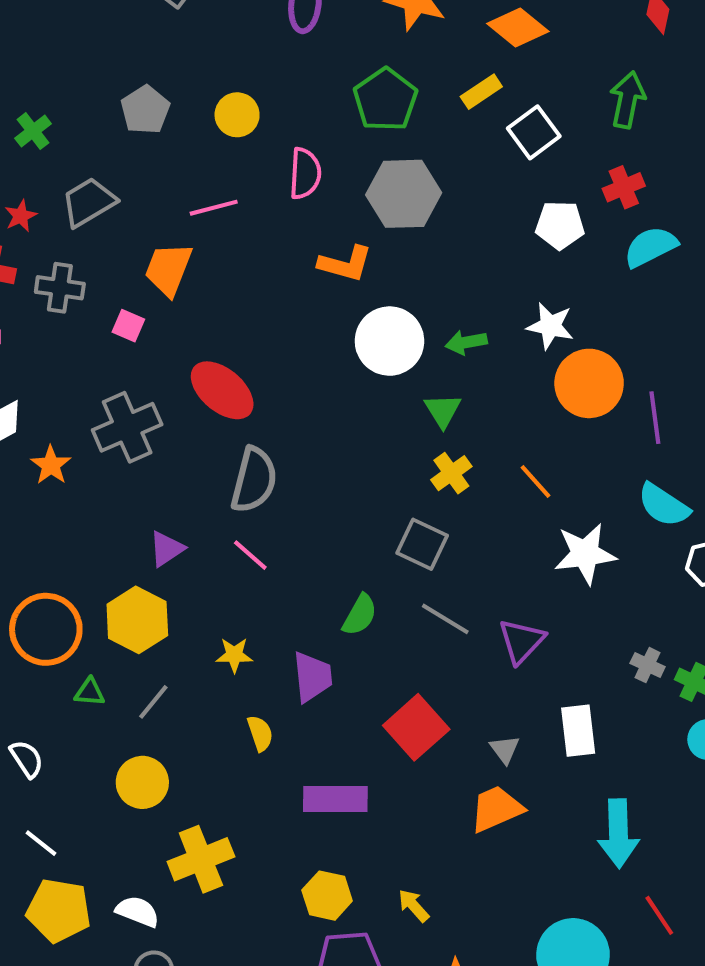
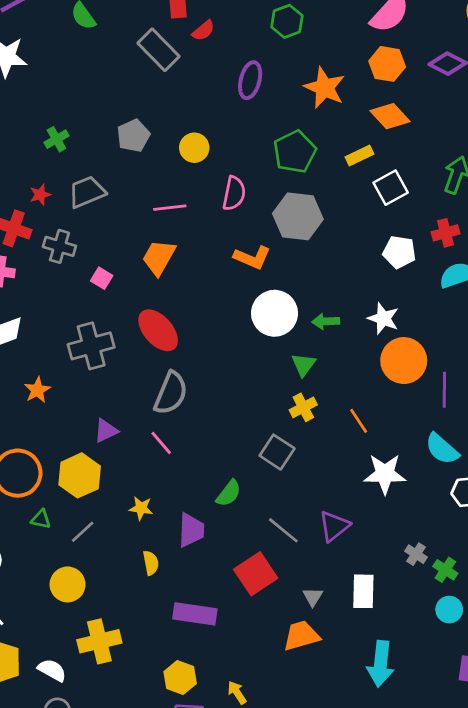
orange trapezoid: (168, 269) -> (159, 257), moved
orange star: (51, 465) -> (37, 390), moved
gray line: (445, 619) -> (283, 530), moved

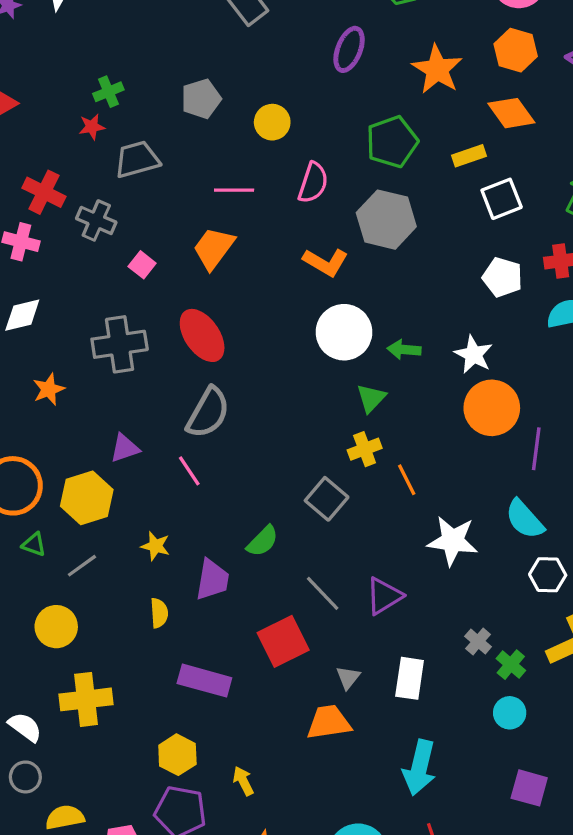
red star: (40, 195) -> (92, 127), moved
orange line: (359, 421) -> (407, 480), moved

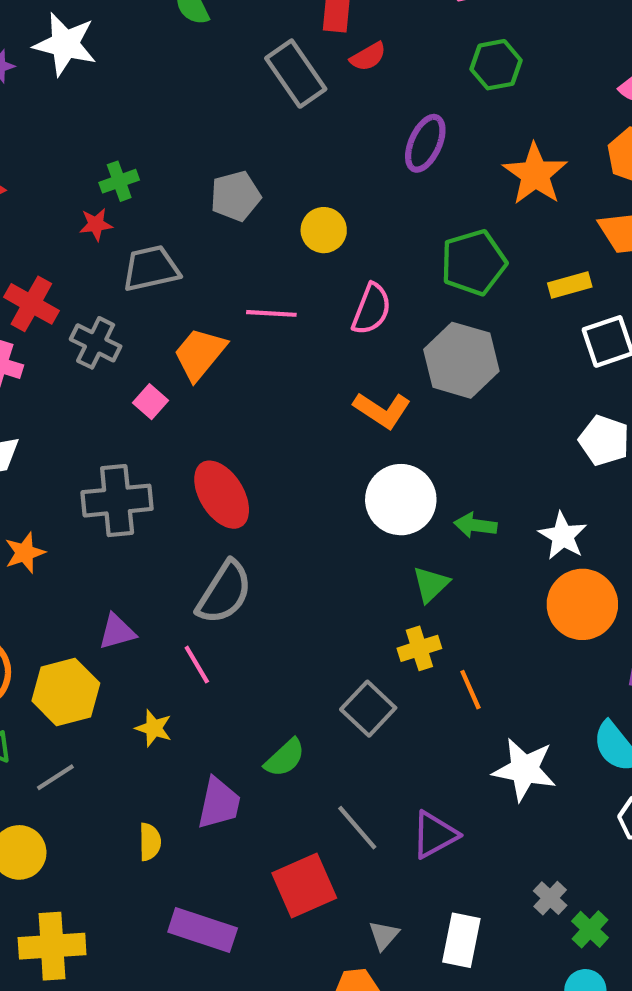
orange trapezoid: (214, 248) -> (200, 354), moved
yellow star: (155, 546) -> (154, 728), moved

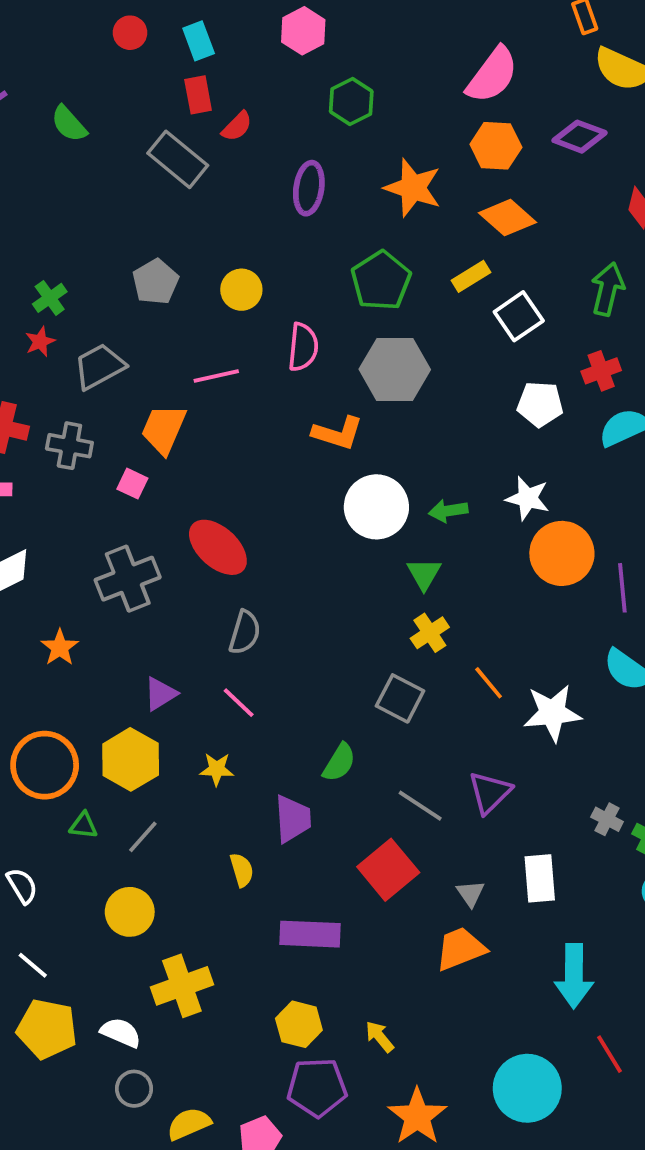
gray semicircle: (224, 592) -> (245, 632), size x0.7
orange line: (470, 690) -> (489, 683), moved

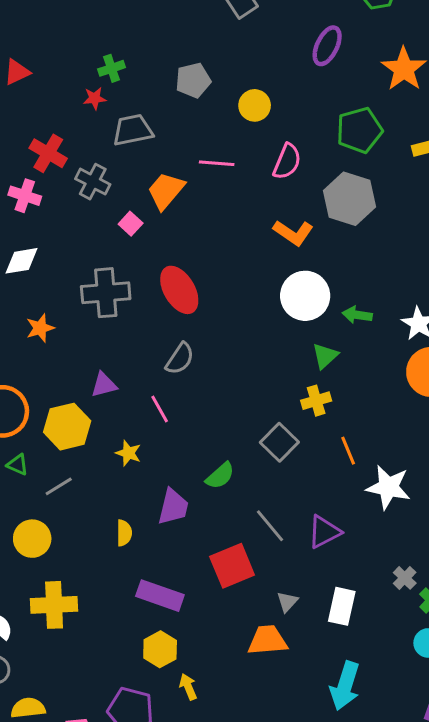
yellow hexagon: (299, 1024) -> (160, 649), moved

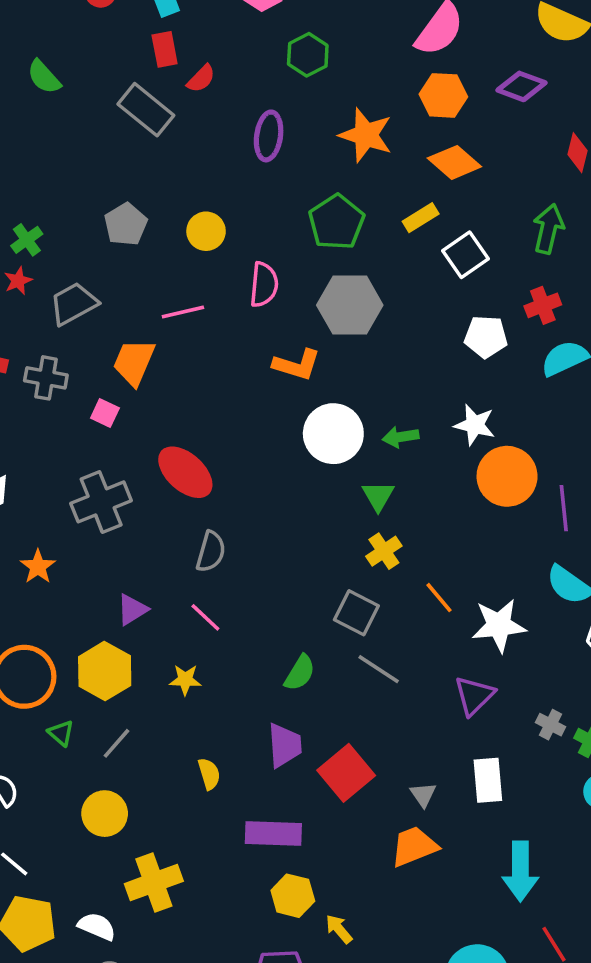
green triangle: (18, 465) -> (61, 733), turned 35
purple trapezoid: (173, 507) -> (285, 745), moved
gray line: (270, 526) -> (379, 669), moved
purple triangle: (324, 532) -> (474, 696), moved

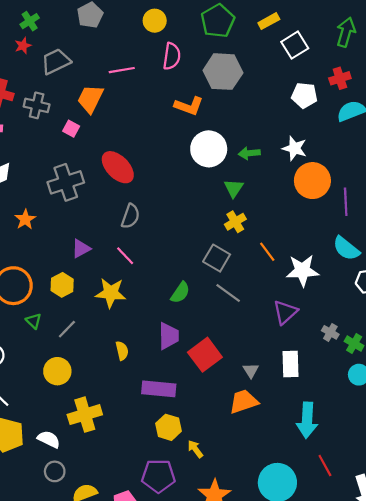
yellow circle: (206, 231) -> (155, 21), moved
yellow hexagon: (105, 671) -> (62, 285), size x0.7
yellow star: (185, 680) -> (111, 293), size x1.6

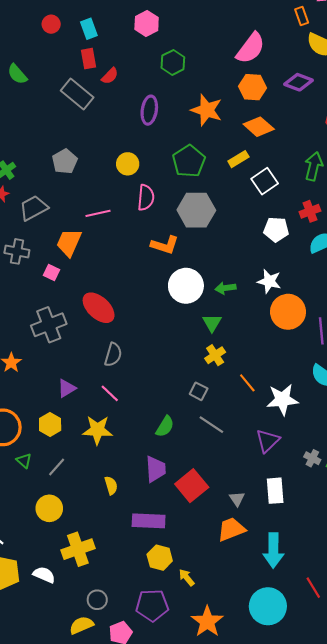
gray square: (217, 258) -> (199, 391), size x0.7
cyan arrow: (307, 420) -> (273, 550), moved
gray circle: (55, 471) -> (97, 600), moved

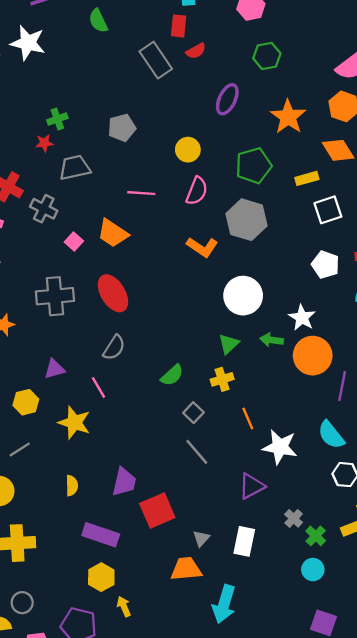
orange trapezoid: (69, 243) -> (113, 233), moved, turned -96
white circle: (186, 286) -> (243, 296), moved
green arrow: (225, 288) -> (272, 340), moved
green semicircle: (165, 426) -> (172, 375), moved

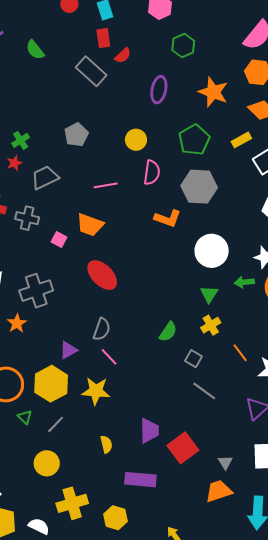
gray cross: (55, 296) -> (36, 291), moved
gray semicircle: (114, 348) -> (102, 329), moved
yellow hexagon: (26, 402) -> (51, 384), size x1.6
yellow hexagon: (101, 577) -> (116, 518), moved

